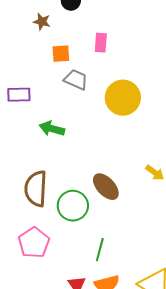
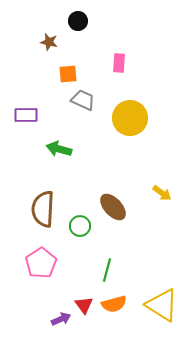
pink rectangle: (101, 43) -> (119, 63), moved
green circle: (73, 206) -> (80, 226), size x0.7

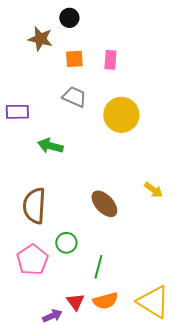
brown star: (49, 42) -> (40, 39), size x1.4
orange square: (68, 74) -> (74, 59), moved
green circle: (80, 226) -> (66, 243), moved

